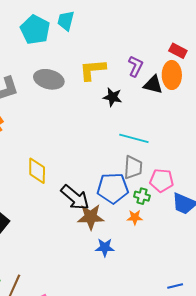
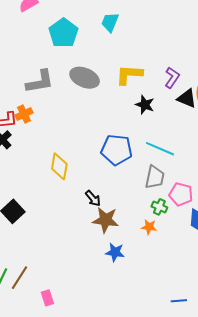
cyan pentagon: (35, 30) -> (63, 33), moved
blue pentagon: (113, 188) -> (117, 150), moved
black arrow: (75, 197) -> (93, 198), size x0.6

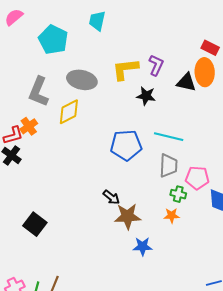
purple L-shape: (172, 78) -> (156, 65), moved
gray L-shape: (40, 82) -> (39, 92), turned 132
yellow diamond: (59, 166) -> (69, 112), moved, turned 64

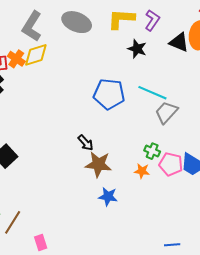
yellow diamond: (69, 112) -> (36, 55), moved
orange cross: (29, 126) -> (16, 59), turned -30
gray trapezoid: (168, 166) -> (166, 112), moved, turned -150
pink pentagon: (197, 178) -> (171, 164), moved

